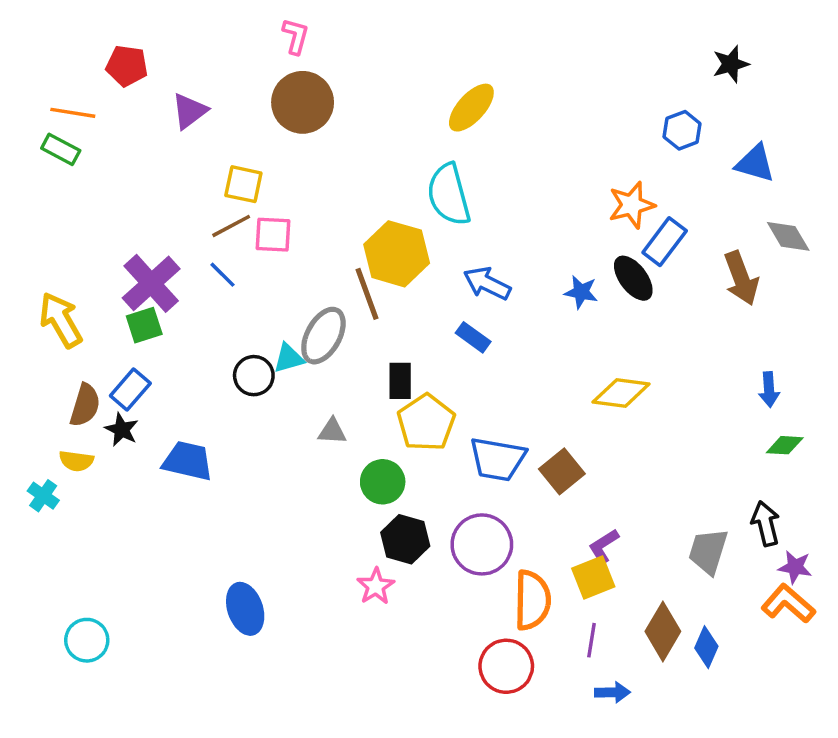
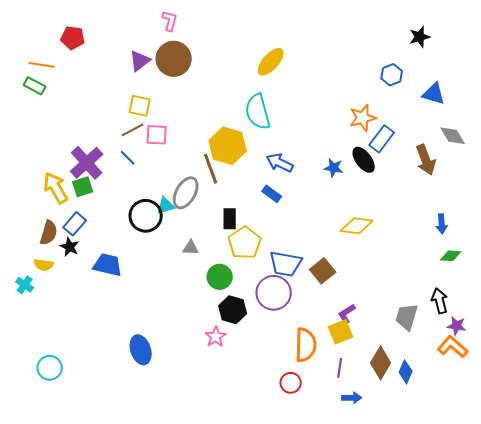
purple triangle: (189, 111) -> (140, 61), moved
yellow arrow: (61, 320) -> (56, 188), moved
black circle: (254, 376) -> (146, 216), size x1.4
purple circle: (482, 544) -> (274, 293), moved
red circle: (506, 666) -> (291, 383), size x0.7

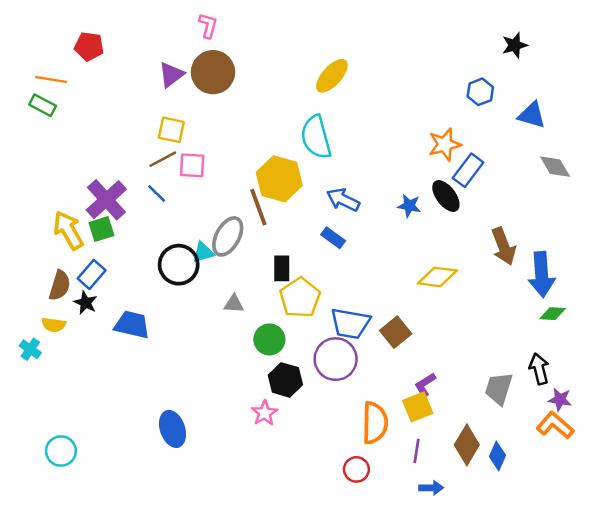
brown arrow: (426, 160) -> (504, 246), moved
blue arrow: (442, 224) -> (542, 274), size x1.8

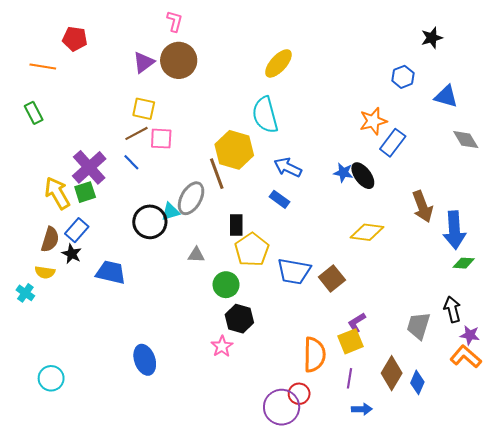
green rectangle: (43, 105) -> (34, 113), moved, turned 35
black ellipse: (446, 196) -> (363, 176), moved
purple circle: (336, 359) -> (282, 407), moved

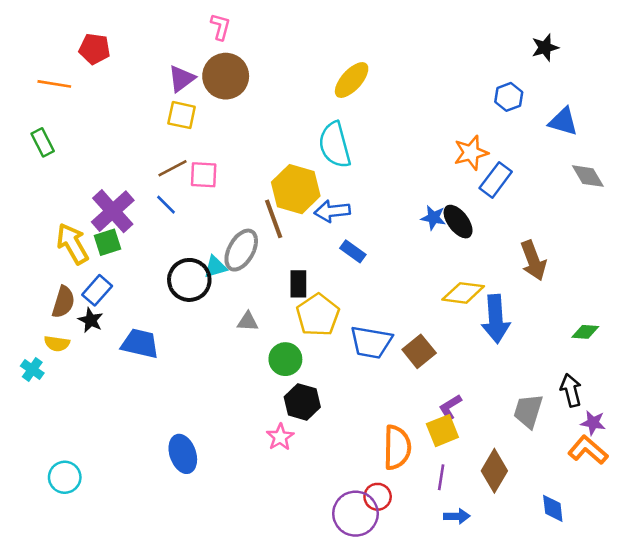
yellow square: (144, 109) -> (182, 115), moved
blue arrow: (288, 167) -> (332, 211), moved, turned -32
blue arrow: (454, 230) -> (496, 319), moved
blue diamond: (417, 382) -> (553, 508), moved, turned -30

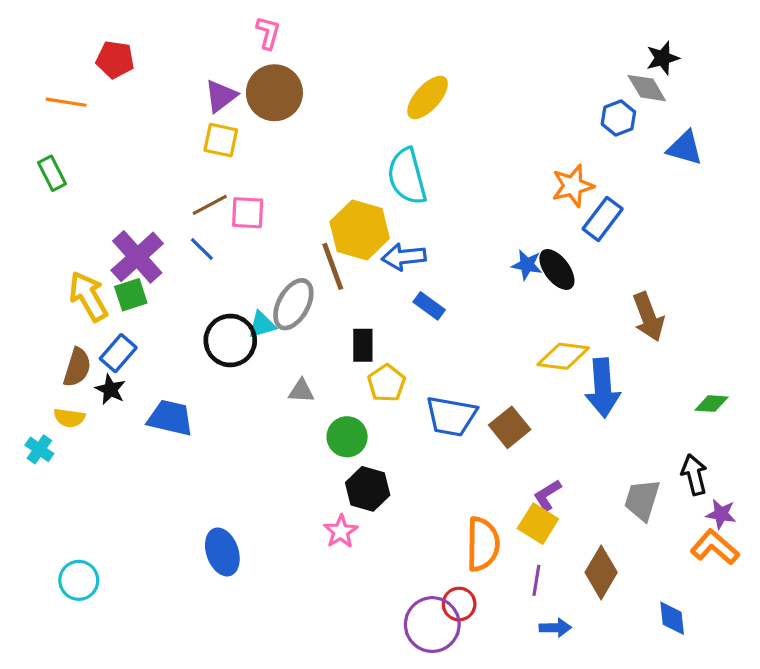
gray diamond: (588, 176) -> (647, 88), moved
yellow pentagon: (318, 315) -> (386, 383), size x0.7
yellow square: (442, 431) -> (538, 524), turned -36

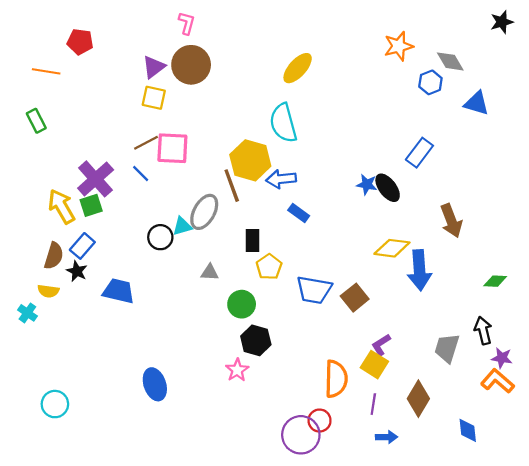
black star: (663, 58) -> (502, 22), moved
orange star: (573, 186) -> (399, 46), moved
pink square: (248, 213) -> (172, 148), size x1.4
black circle: (230, 340) -> (160, 237), size x0.7

